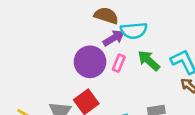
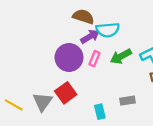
green arrow: (149, 61) -> (121, 56), turned -70

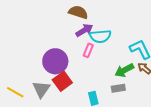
cyan semicircle: (108, 30) -> (100, 36), moved
green arrow: (121, 56) -> (124, 70), moved
purple circle: (69, 57) -> (55, 61), moved

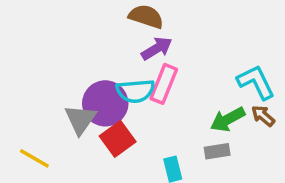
cyan semicircle: (100, 36) -> (135, 91), moved
pink rectangle: (88, 50) -> (164, 84), size x1.5
gray triangle: (41, 89) -> (80, 119), moved

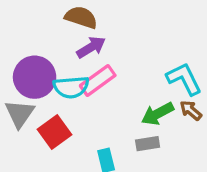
pink rectangle: (164, 84) -> (98, 80), turned 32
purple circle: (105, 103) -> (35, 77), moved

